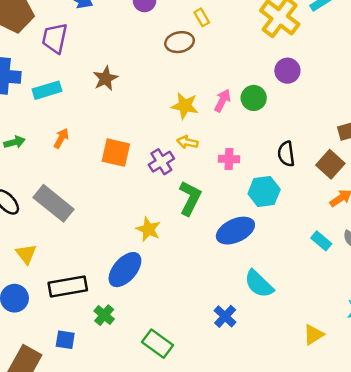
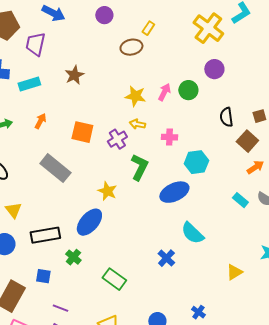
yellow rectangle: (202, 17) -> (148, 28), turned 64
black semicircle: (286, 154) -> (226, 117), moved
gray rectangle: (53, 203) -> (55, 168), moved

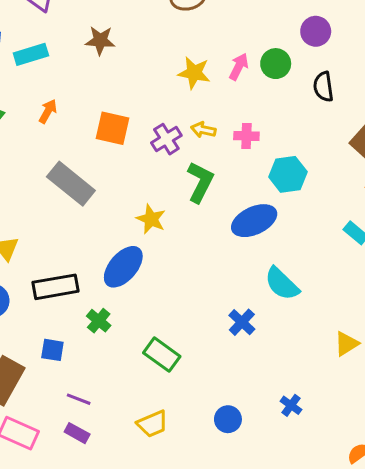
brown star: (74, 75) -> (100, 41), turned 30
black semicircle: (226, 117) -> (323, 87), moved
yellow arrow: (137, 124) -> (203, 130), moved

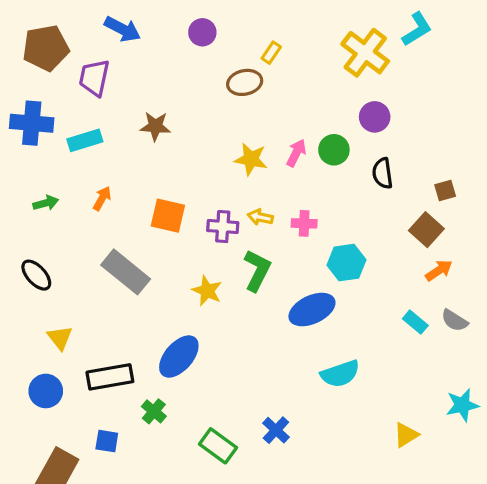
purple cross: (166, 139) -> (223, 227), turned 36
yellow star: (151, 219) -> (207, 291), moved
cyan semicircle: (282, 284) -> (340, 374), turned -63
blue cross: (242, 322) -> (276, 430), moved

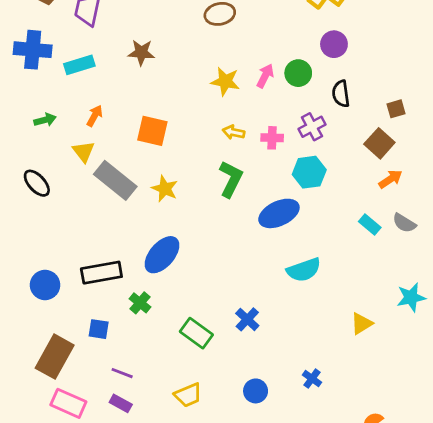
purple cross: (223, 227) -> (312, 127), moved, turned -32
yellow star: (207, 291) -> (165, 189), moved
yellow triangle: (60, 338) -> (84, 152), moved

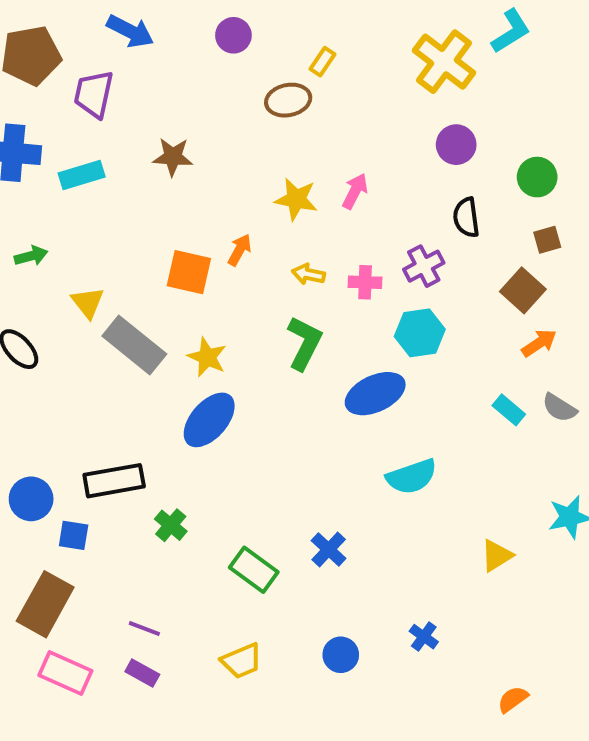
green circle: (298, 73) -> (537, 177), moved
orange arrow: (95, 116) -> (240, 250), moved
blue ellipse: (162, 255) -> (209, 420), moved
blue square: (99, 329) -> (74, 535), moved

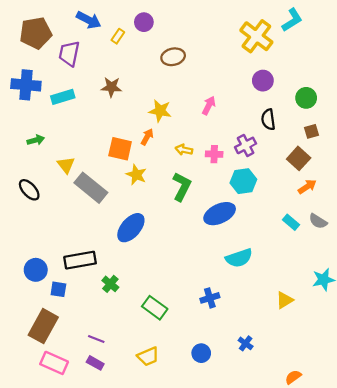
yellow rectangle: (323, 62) -> (118, 36), moved
yellow star: (296, 199) -> (160, 111), moved
yellow star: (207, 357) -> (136, 175), moved
blue cross: (329, 549) -> (210, 298), moved, turned 30

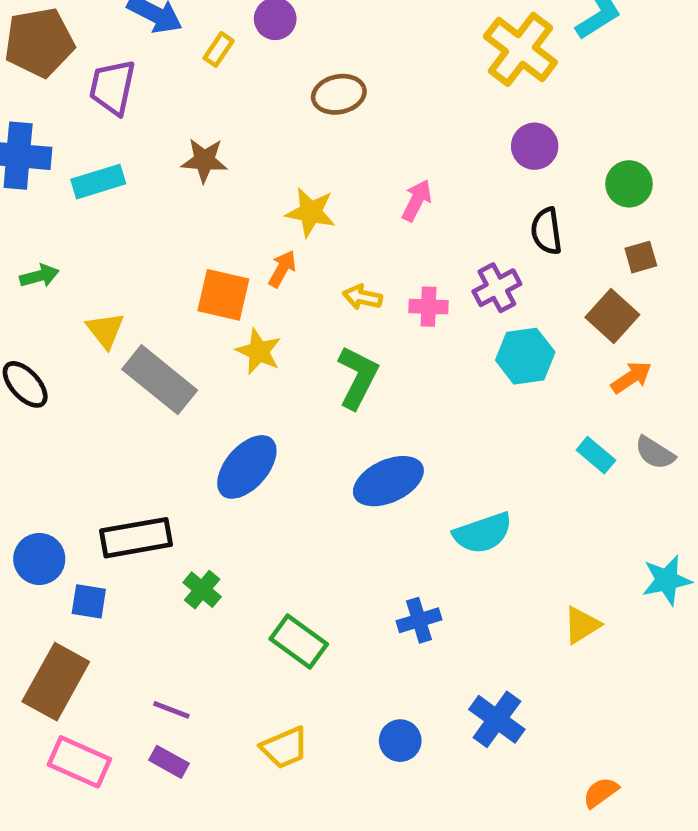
cyan hexagon: (243, 181) -> (525, 356), moved
blue ellipse: (220, 214) -> (388, 481), moved
blue cross: (246, 343) -> (497, 719), size x1.6

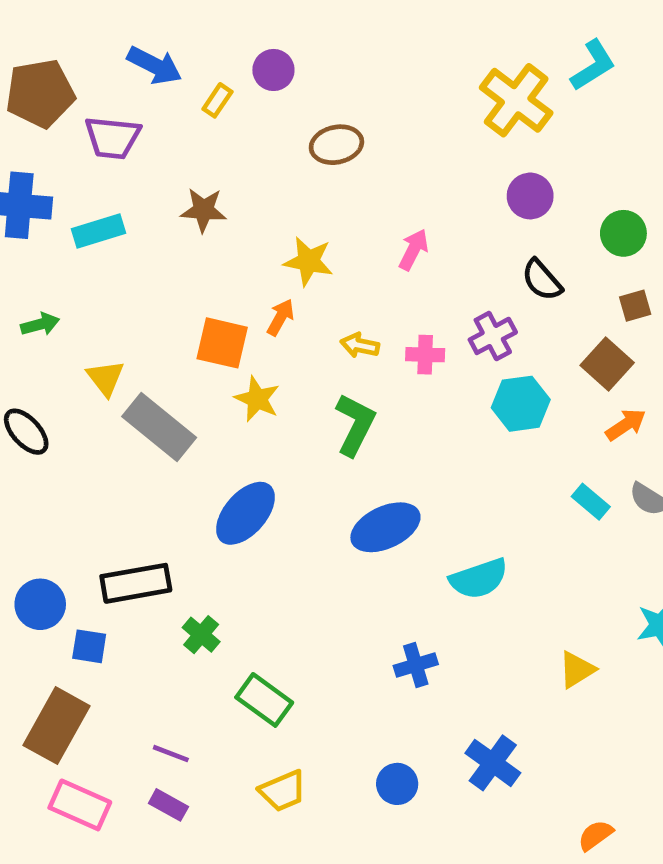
purple trapezoid: (112, 87) -> (112, 138), turned -96
black semicircle: (546, 231) -> (542, 280), turned -33
green rectangle: (299, 642) -> (264, 700), moved

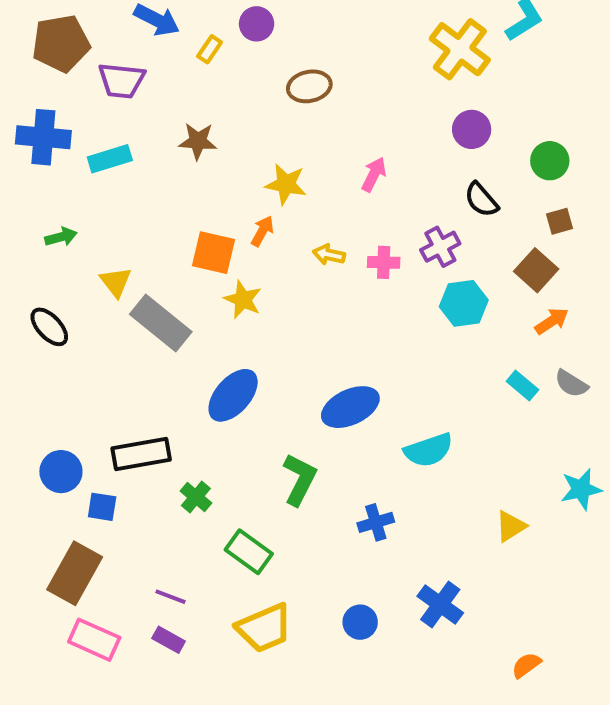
green L-shape: (355, 425) -> (300, 479), moved
yellow trapezoid: (283, 791) -> (264, 628), size x1.4

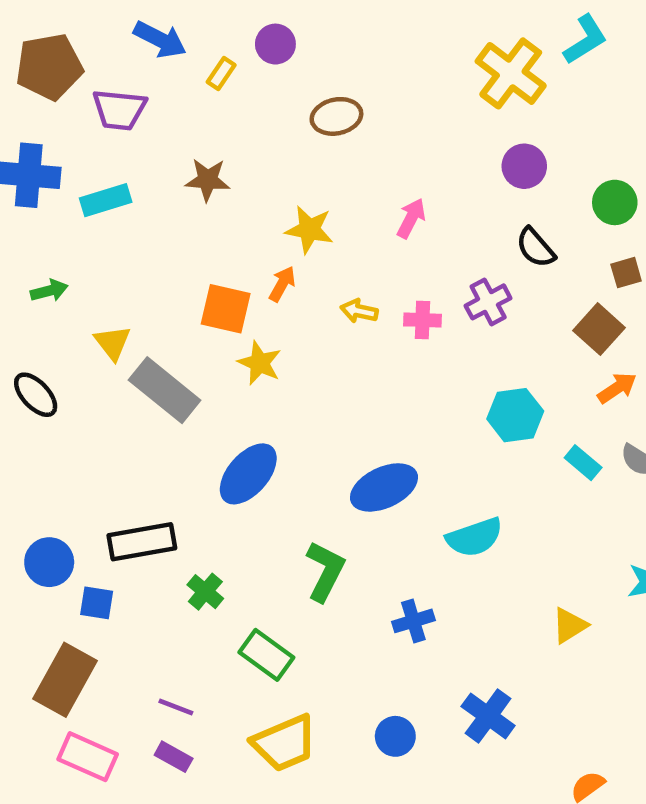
cyan hexagon: (464, 303) -> (515, 415), moved

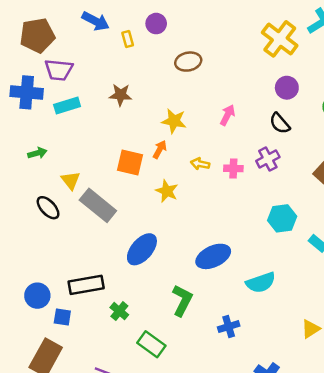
yellow rectangle: (221, 73) -> (128, 39), turned -49
purple trapezoid: (119, 110) -> (59, 70), moved
black semicircle: (536, 248) -> (280, 123), moved
yellow star: (260, 363) -> (167, 191), moved
black ellipse: (36, 395) -> (48, 208), moved

